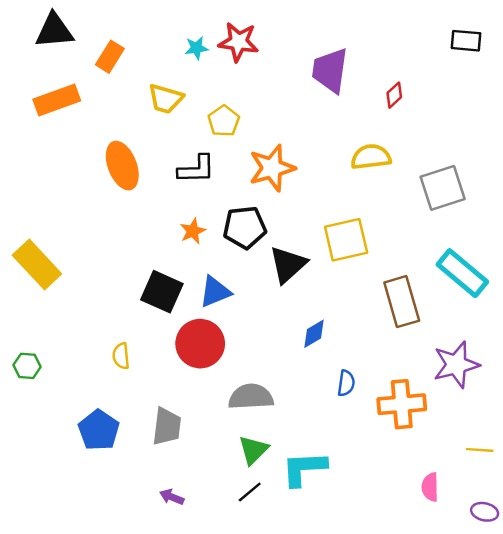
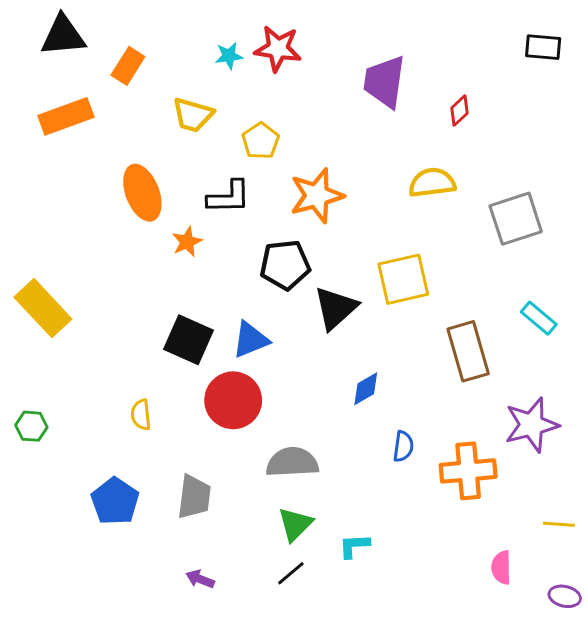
orange star: (193, 231) -> (187, 242), moved
cyan rectangle: (462, 273) -> (539, 318), size x0.6
cyan L-shape: (304, 469) -> (354, 546), size x0.6

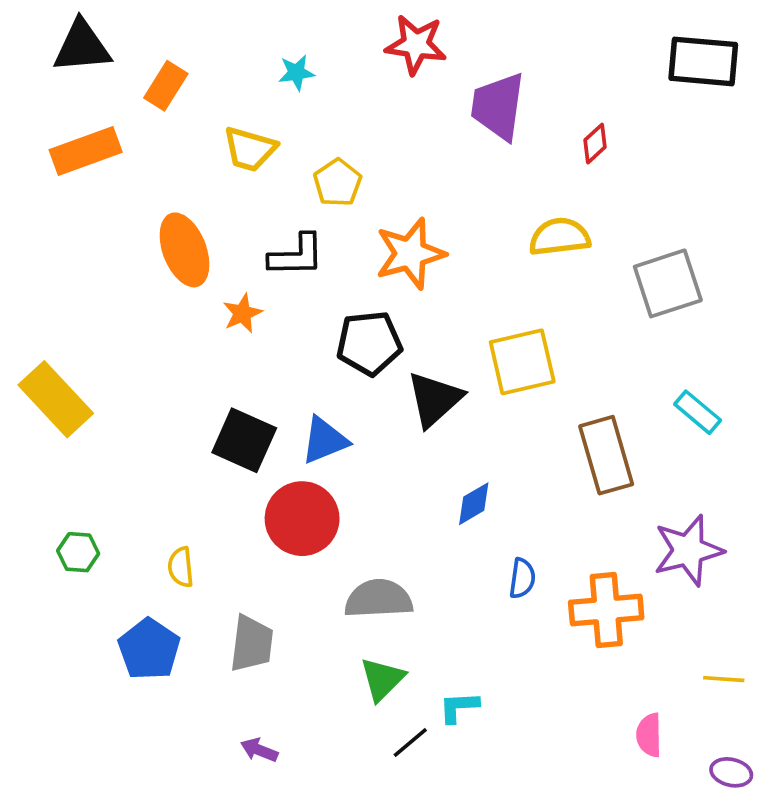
black rectangle: (543, 47) -> (703, 61), size x1.5
red star: (278, 49) -> (416, 45), moved
yellow semicircle: (141, 415) -> (181, 567), moved
green hexagon: (31, 426) -> (78, 552), moved
black line: (291, 573) -> (410, 743), moved

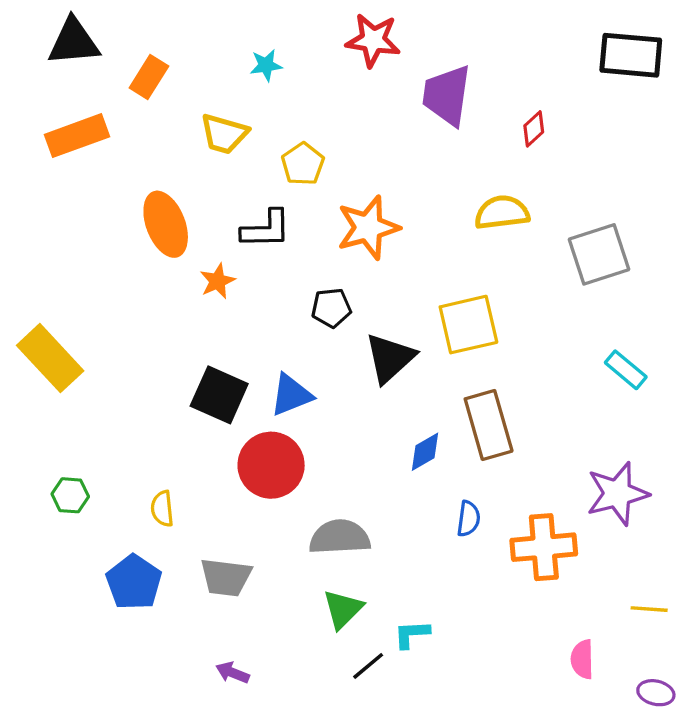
black pentagon: (369, 343) -> (331, 308), size x0.7
brown rectangle: (606, 455) -> (489, 425), moved
gray trapezoid: (252, 644) -> (226, 577), turned 90

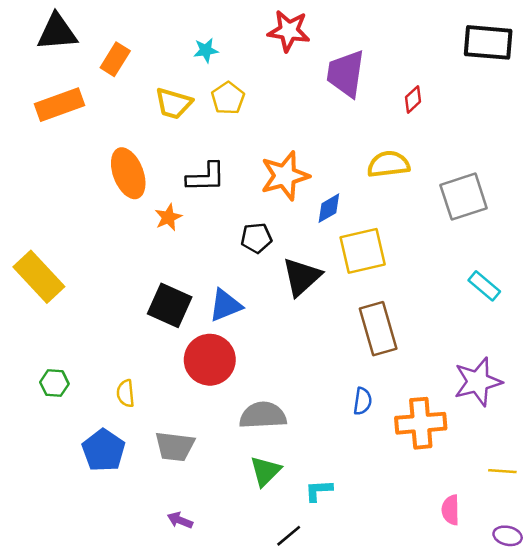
yellow pentagon: (303, 164) -> (228, 98), moved
blue diamond: (425, 452) -> (329, 208), moved
black line: (368, 666) -> (289, 536), moved

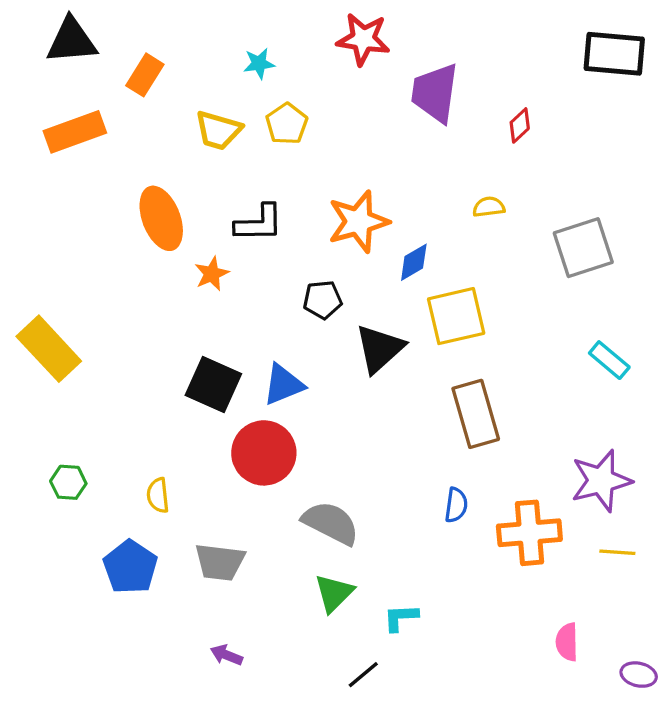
yellow semicircle: (388, 164) -> (489, 207), size x0.6
gray semicircle: (263, 415) -> (331, 523), turned 30
yellow line: (502, 471) -> (617, 552), moved

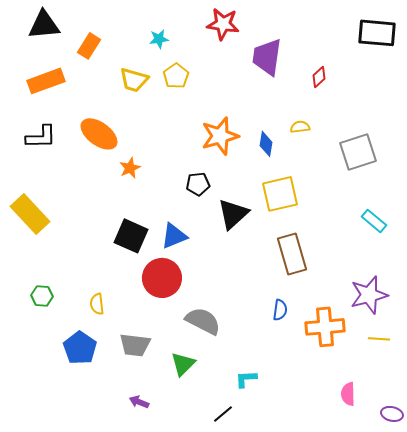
orange ellipse: (161, 218) -> (99, 134), turned -33
black L-shape: (259, 223) -> (41, 137), moved
blue diamond: (414, 262) -> (266, 144), moved, turned -50
green triangle: (334, 593) -> (183, 364), moved

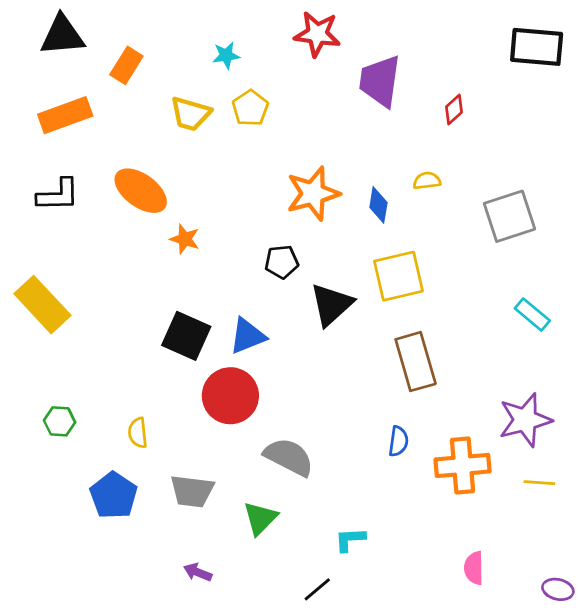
orange star: (130, 168) -> (185, 239), turned -30
pink semicircle: (348, 394) -> (474, 568), moved

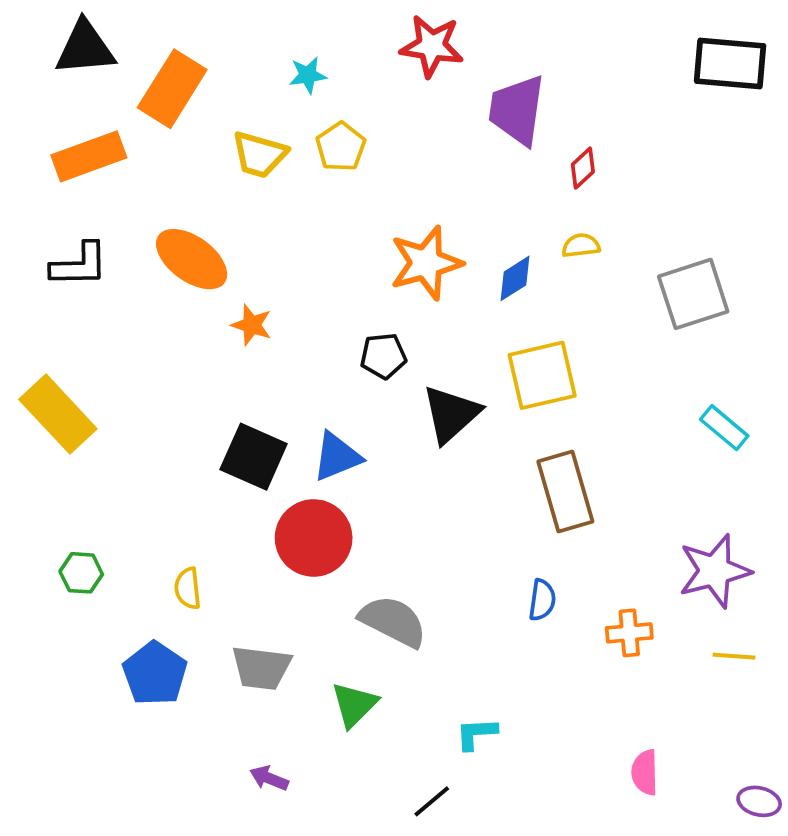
orange rectangle: (126, 65) -> (172, 89), size x1.5
red diamond: (454, 109) -> (583, 168), moved
blue diamond: (378, 205) -> (515, 278), turned 48
orange cross: (463, 465) -> (629, 633), size x0.6

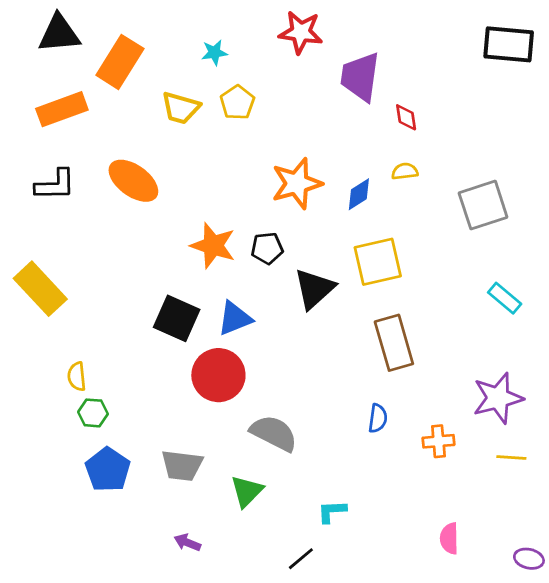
red diamond: (583, 168) -> (406, 117), turned -56
orange star: (252, 325) -> (213, 246), moved, size x1.6
green hexagon: (81, 573) -> (93, 413), moved
yellow semicircle: (188, 588) -> (77, 376), moved

